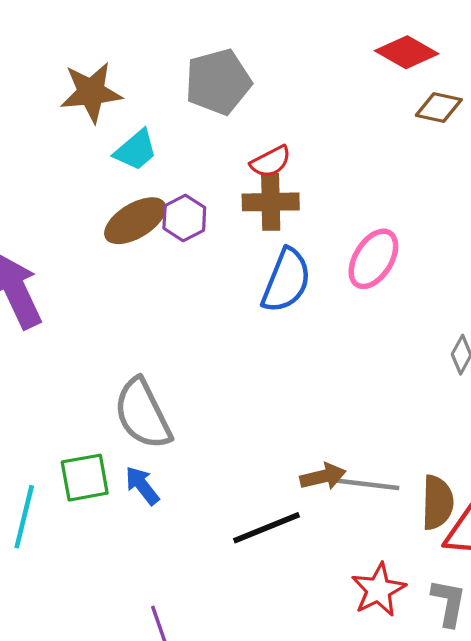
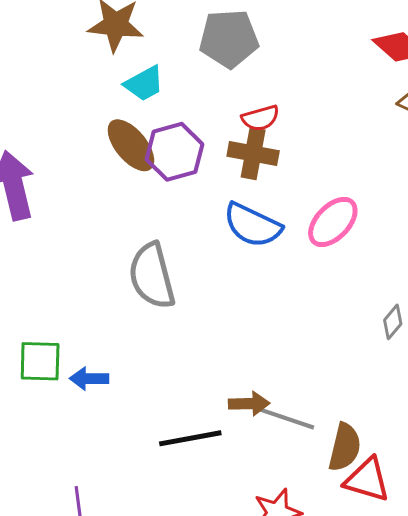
purple hexagon: (184, 218) -> (174, 152), size x1.4
brown ellipse: (135, 221) -> (131, 145), turned 70
blue semicircle: (286, 281) -> (253, 225), turned 82
gray semicircle: (143, 414) -> (152, 276), moved
blue arrow: (142, 486) -> (89, 379), turned -63

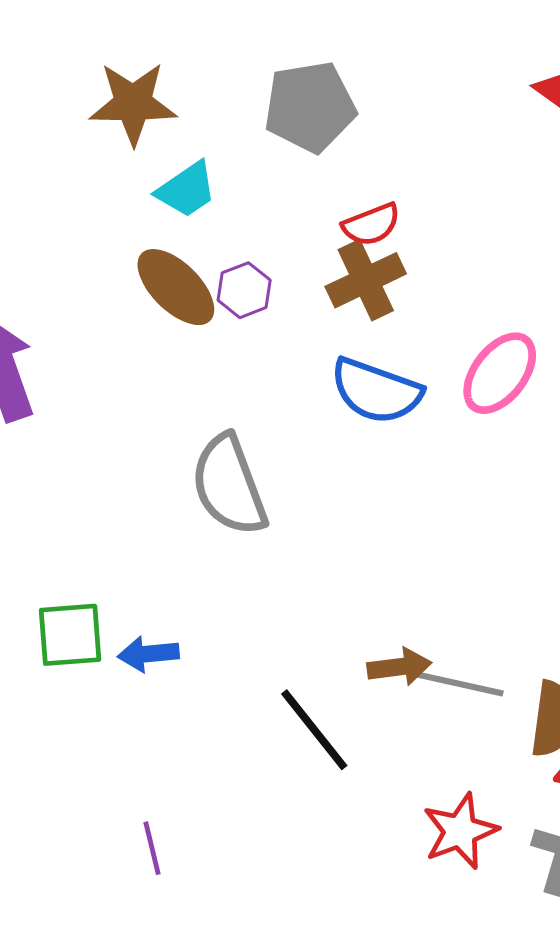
purple hexagon: (174, 152) -> (244, 290), size x0.6
brown cross: (253, 153) -> (366, 280), turned -30
black line: (190, 438) -> (314, 730), turned 68

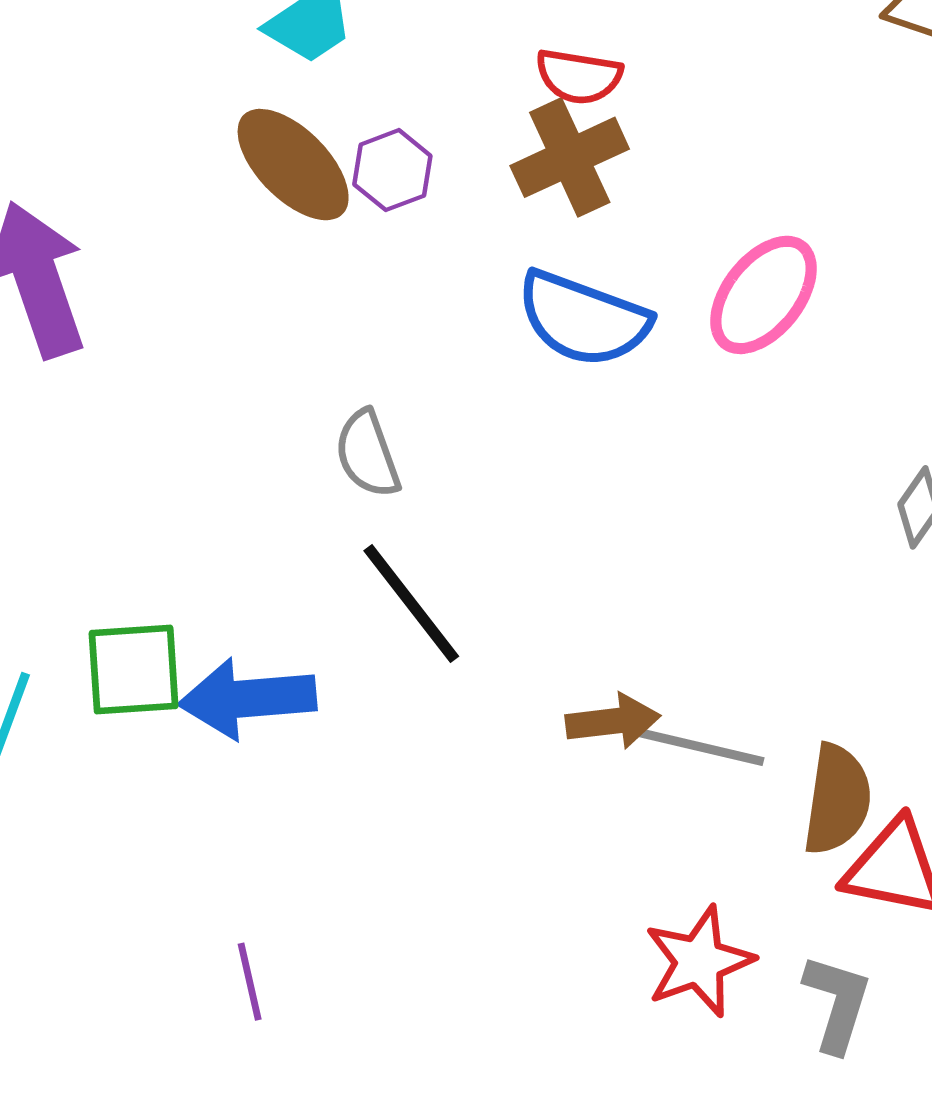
red semicircle: (371, 224) -> (579, 76), turned 30
gray semicircle: (229, 485) -> (367, 454), size x0.6
blue arrow: (148, 654) -> (247, 699), size x1.5
black line: (314, 730) -> (411, 604), moved

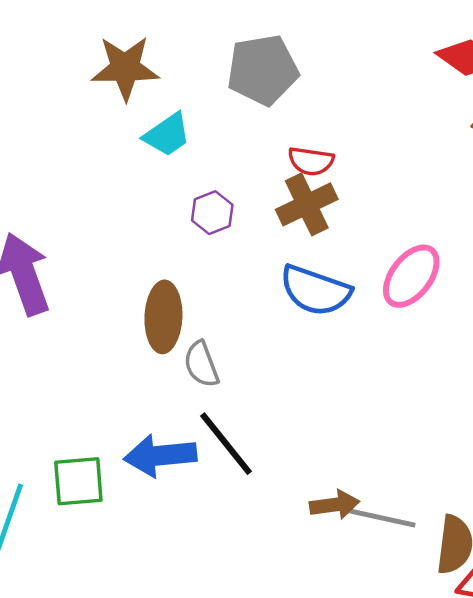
brown ellipse: (293, 165) -> (163, 317), moved, turned 48
blue arrow: (247, 699) -> (160, 456), moved

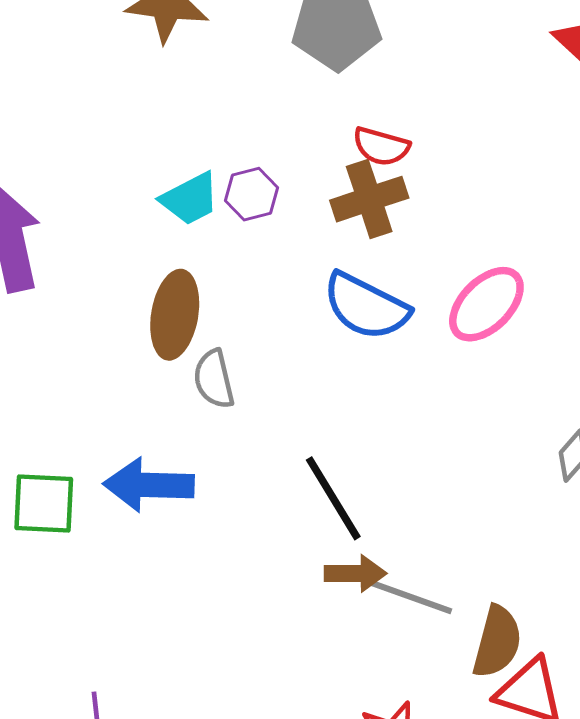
cyan trapezoid: (167, 135) -> (190, 199), moved
black line: (226, 444) -> (333, 498), moved

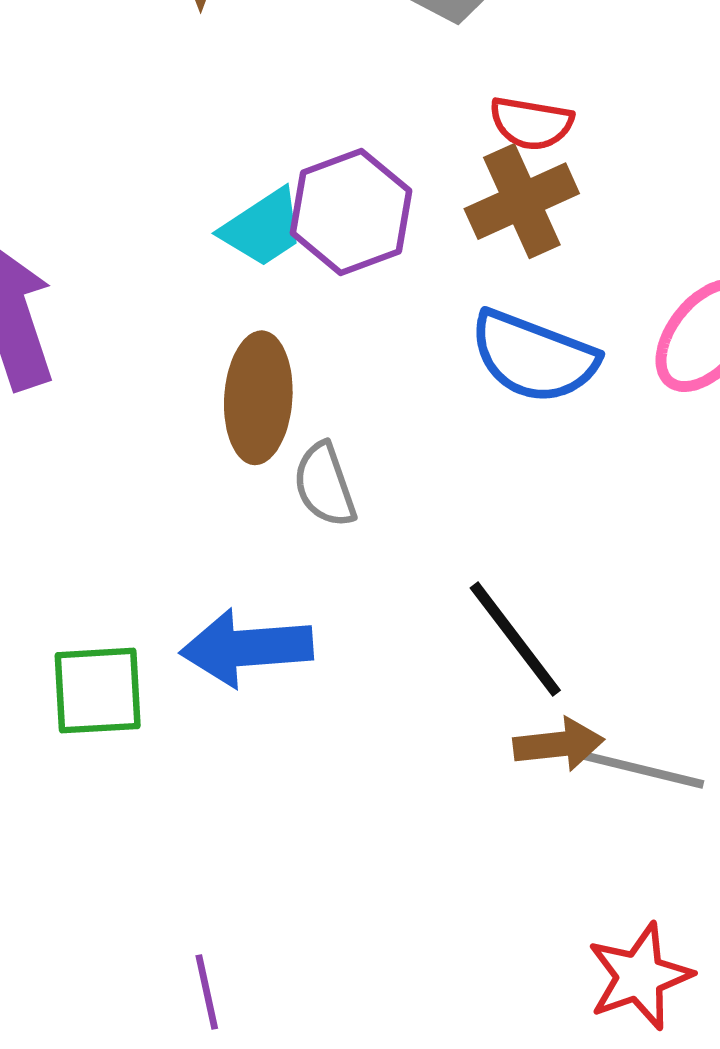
purple hexagon: (252, 194) -> (351, 212), size x1.6

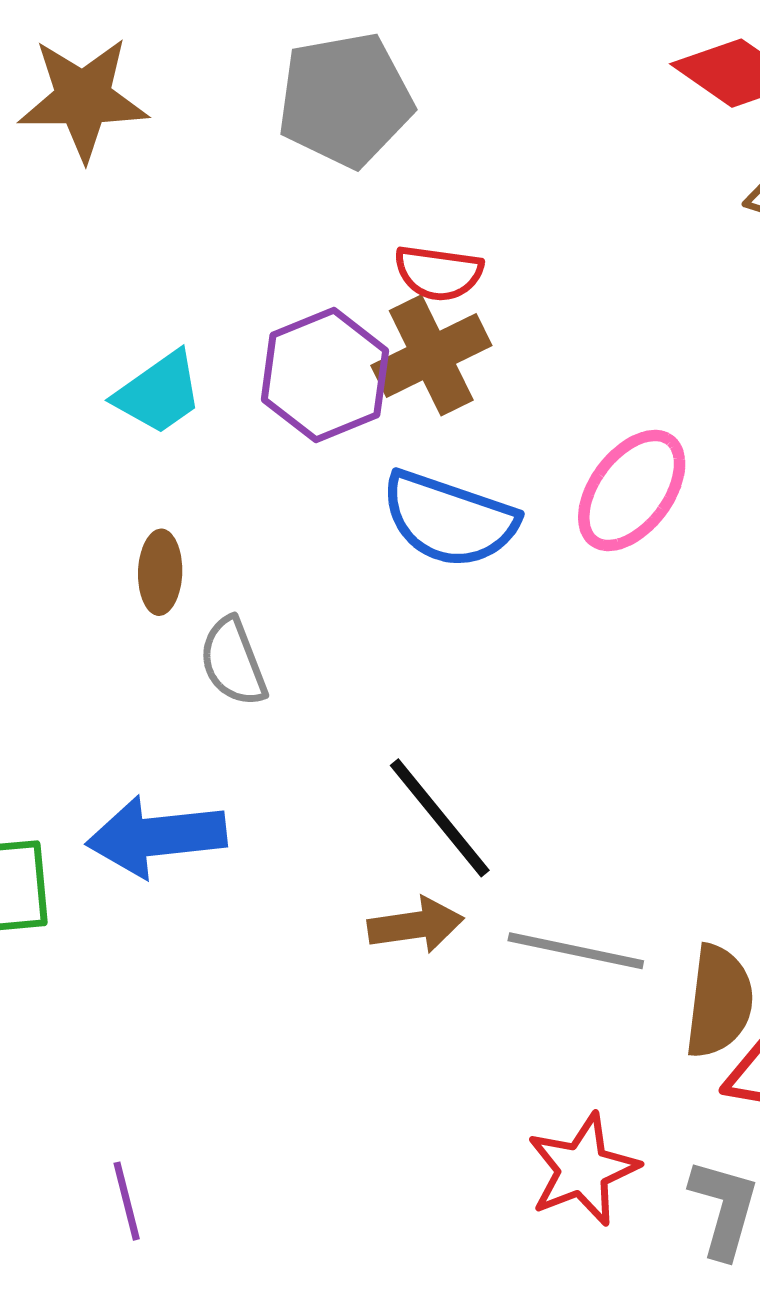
purple hexagon: (351, 212) -> (325, 375), moved
brown ellipse: (258, 398) -> (160, 572), size x0.6
brown arrow: (559, 744) -> (416, 925), moved

